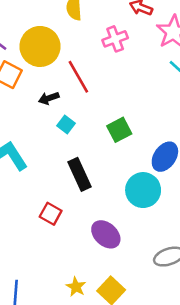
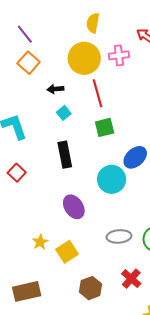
yellow circle: (40, 46) -> (84, 58), moved
red line: (78, 77) -> (97, 93), moved
red square: (51, 214) -> (17, 173), moved

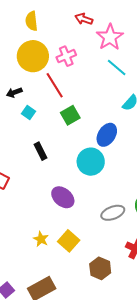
pink cross: (119, 55) -> (66, 56), moved
black rectangle: (65, 155) -> (41, 151), size x0.7

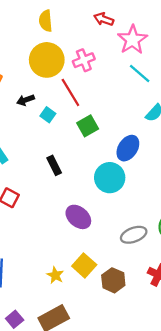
cyan square: (28, 113) -> (48, 115), moved
yellow star: (41, 239) -> (55, 275), moved
brown hexagon: (100, 268) -> (113, 280), moved

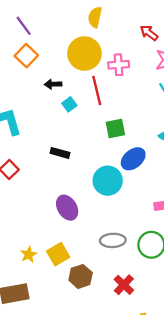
green square: (88, 126) -> (115, 129), moved
black rectangle: (54, 165) -> (60, 153), turned -66

